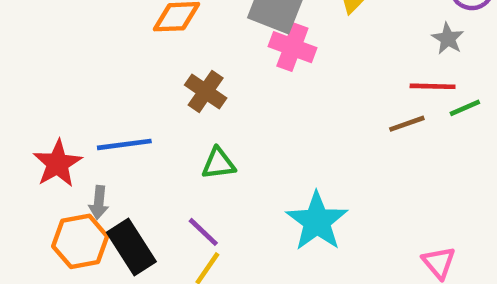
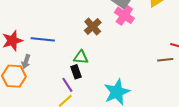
brown cross: (206, 91) -> (93, 27), moved
black rectangle: (131, 247) -> (76, 72), moved, size x0.6

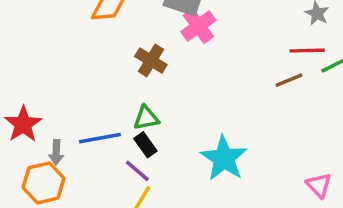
pink cross: (124, 15) -> (198, 26), turned 36
blue line: (43, 39) -> (100, 138), moved

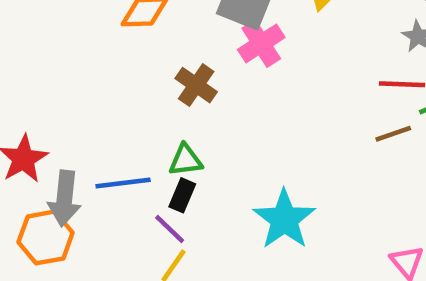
brown line: (289, 80) -> (393, 134), moved
black rectangle: (145, 145) -> (182, 195), turned 55
gray arrow: (56, 152) -> (65, 198), size x1.6

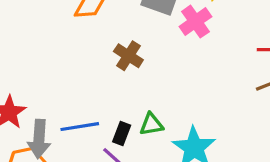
pink cross: (261, 44) -> (195, 22), moved
green triangle: (186, 160) -> (151, 124), moved

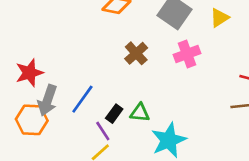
pink cross: (195, 22) -> (187, 54), moved
blue line: (80, 127) -> (82, 99), turned -60

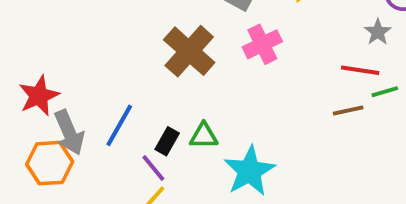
brown cross: (136, 53) -> (189, 51), size x1.5
gray arrow: (48, 100) -> (69, 133), turned -36

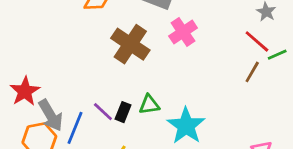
red line: (360, 70) -> (257, 41), turned 40
brown line: (348, 110) -> (252, 72), turned -40
blue line: (119, 125) -> (75, 128), moved
purple line: (153, 168) -> (103, 112), moved

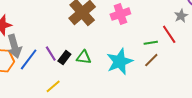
green line: (277, 55) -> (151, 43), moved
brown line: (252, 72) -> (151, 60), moved
cyan star: (186, 126) -> (120, 62), moved

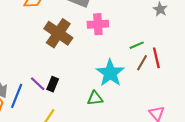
pink cross: (120, 14) -> (98, 24), turned 30
red line: (169, 34) -> (156, 58), moved, turned 36
green triangle: (84, 57) -> (95, 98), moved

